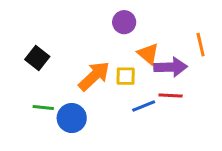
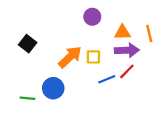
orange triangle: (148, 54) -> (122, 32), moved, turned -42
red line: (171, 96) -> (127, 71), turned -48
green line: (43, 108) -> (28, 98), moved

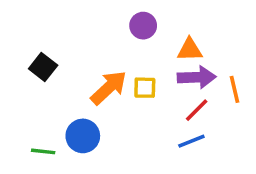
orange line: (149, 33) -> (235, 89), moved
blue line: (107, 79) -> (191, 141), moved

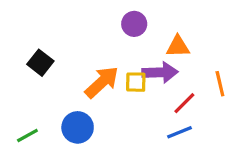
purple arrow: (197, 77) -> (160, 72), moved
green line: (43, 151) -> (27, 135), moved, turned -35

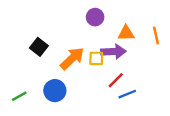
black square: (40, 63) -> (39, 47), moved
orange line: (220, 84) -> (156, 35), moved
red line: (184, 103) -> (116, 80), moved

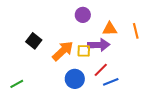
blue circle: (55, 91) -> (75, 79), moved

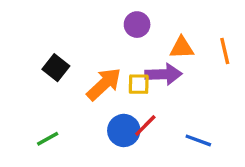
red line: (101, 70) -> (145, 126), moved
blue line: (111, 82) -> (198, 140), moved, turned 42
green line: (17, 84) -> (48, 139), moved

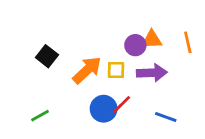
purple circle: (137, 25) -> (135, 45), moved
purple arrow: (164, 74) -> (152, 73), moved

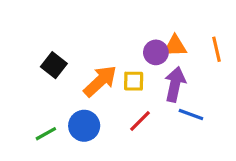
purple arrow: (152, 73) -> (175, 84), turned -76
blue circle: (104, 109) -> (84, 126), moved
blue line: (166, 117) -> (191, 115), moved

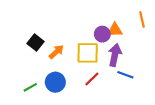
orange line: (216, 49) -> (142, 19), moved
orange arrow: (100, 81) -> (56, 52), moved, size x0.7
yellow square: (134, 81) -> (88, 53), size x1.6

